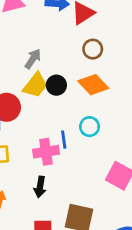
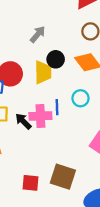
yellow trapezoid: (35, 85) -> (43, 72), moved, turned -45
black arrow: (40, 187) -> (23, 121), moved, turned 120

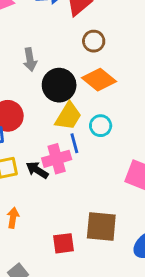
gray arrow: (38, 34) -> (30, 60), turned 144
black circle: (56, 59) -> (59, 85), size x1.5
yellow trapezoid: (43, 72) -> (68, 116), moved, turned 45

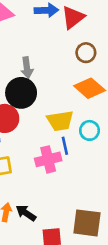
black circle: (59, 85) -> (21, 93), moved
yellow trapezoid: (68, 116) -> (60, 121), turned 48
black arrow: (37, 170) -> (26, 213), moved

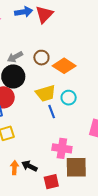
brown circle: (86, 53) -> (41, 58), moved
gray arrow: (27, 68) -> (15, 57), turned 77
pink cross: (48, 159) -> (62, 148), moved, turned 30

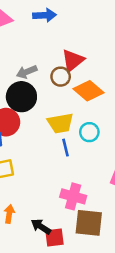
red triangle: (44, 14) -> (73, 60), moved
black arrow: (29, 166) -> (41, 227), moved

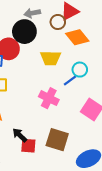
cyan circle: (89, 132) -> (80, 70), moved
blue line: (65, 148) -> (70, 81), moved, turned 56
pink cross: (73, 196) -> (49, 98), moved

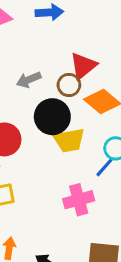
black circle: (24, 32) -> (52, 117), moved
pink cross: (49, 98) -> (79, 200), turned -30

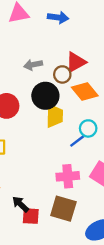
yellow trapezoid: (69, 140) -> (55, 116), turned -90
pink cross: (79, 200) -> (68, 176), moved

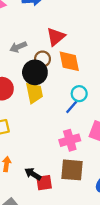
brown circle: (62, 74) -> (42, 59), moved
orange diamond: (85, 92) -> (69, 61), turned 40
yellow trapezoid: (55, 116) -> (34, 93), moved

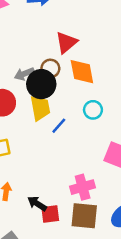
gray arrow: (18, 47) -> (24, 74), moved
blue line: (72, 107) -> (59, 126), moved
pink cross: (70, 140) -> (83, 187), moved
brown square: (72, 170) -> (84, 216), moved

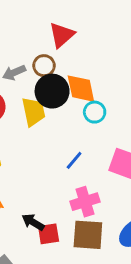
orange diamond: (82, 72) -> (81, 89), moved
black circle: (41, 84) -> (52, 91), moved
blue line: (59, 126) -> (74, 160), moved

